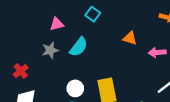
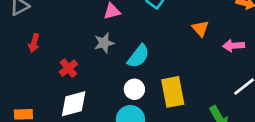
orange triangle: (130, 38) -> (200, 28), turned 32
cyan semicircle: (79, 47) -> (138, 56), moved

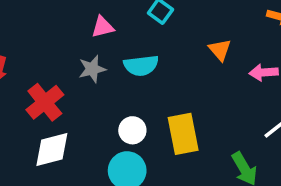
cyan semicircle: (138, 56) -> (141, 66), moved, turned 45
red cross: (68, 68) -> (45, 102), size x1.5

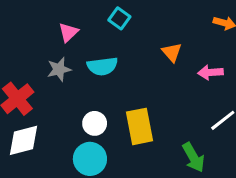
pink triangle: (103, 27) -> (68, 32), turned -30

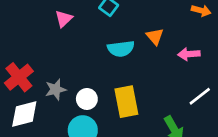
cyan semicircle: (102, 66) -> (121, 49), moved
gray star: (59, 69) -> (56, 89), moved

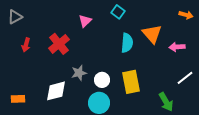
orange triangle: (155, 36) -> (152, 34), size x1.5
cyan semicircle: (121, 49) -> (127, 43), turned -78
red cross: (19, 77) -> (59, 44), moved

